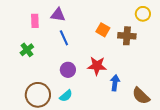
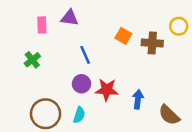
yellow circle: (143, 14) -> (179, 26), moved
blue line: (64, 38) -> (85, 55), moved
red star: (97, 66) -> (107, 90), moved
cyan semicircle: (66, 96) -> (79, 115), turned -32

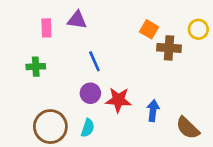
orange square: (123, 36) -> (149, 29), moved
green cross: (32, 60) -> (36, 67), turned 35

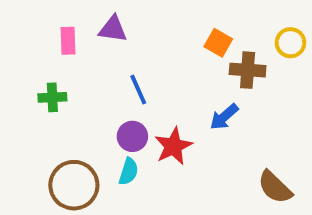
red star: (118, 100) -> (173, 146), turned -30
blue arrow: (153, 111) -> (224, 117), moved, turned -138
cyan semicircle: (88, 128) -> (129, 172), moved

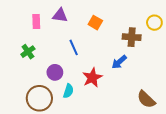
orange square: (218, 43) -> (95, 23), moved
green cross: (52, 97) -> (28, 52), turned -32
purple circle: (132, 136) -> (55, 72), moved

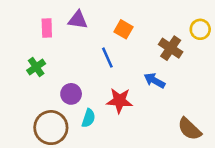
brown cross: (132, 37) -> (171, 48), turned 30
blue line: (74, 47) -> (107, 58), moved
blue arrow: (119, 62) -> (154, 80), turned 70
red star: (92, 78) -> (119, 101), turned 30

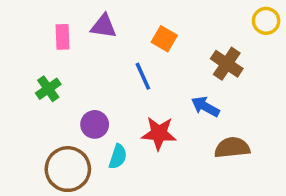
yellow circle: (200, 29) -> (266, 21), moved
brown semicircle: (189, 129) -> (232, 148), moved, turned 130

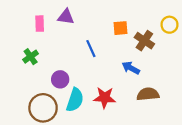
yellow circle: (266, 21) -> (170, 25), moved
orange square: (164, 39) -> (121, 28), moved, turned -35
red star: (159, 133) -> (105, 98), moved
cyan semicircle: (118, 157) -> (75, 100), size x1.5

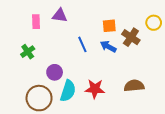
blue arrow: (131, 68) -> (108, 46), moved

